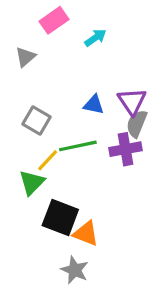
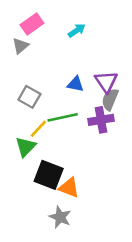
pink rectangle: (54, 20) -> (32, 24), moved

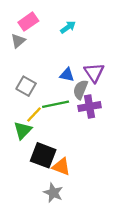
gray semicircle: (110, 99) -> (80, 90), moved

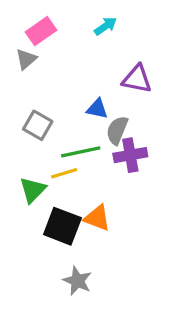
cyan arrow: (68, 27) -> (105, 26), moved
purple triangle: (94, 73) -> (137, 79), moved, turned -45
yellow line: (34, 114) -> (64, 173), moved, turned 30
orange triangle: (61, 167) -> (97, 218), moved

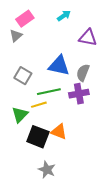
purple triangle: (137, 79) -> (88, 38), moved
blue triangle: (97, 109) -> (59, 66), size x1.6
gray semicircle: (117, 130) -> (83, 73), moved

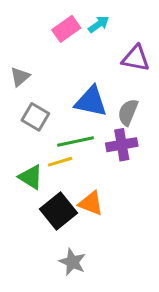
pink rectangle: (25, 19) -> (66, 29), moved
gray triangle: (16, 36) -> (20, 77), moved
green triangle: (20, 115) -> (31, 177), turned -42
black square: (38, 137) -> (58, 211), turned 30

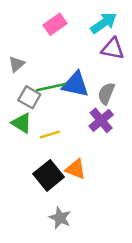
cyan arrow: (99, 24) -> (104, 23), moved, size x1.5
green line: (75, 142) -> (51, 87), moved
purple cross: (122, 145) -> (101, 120), turned -30
green triangle: (31, 177) -> (22, 123), moved

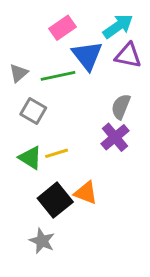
blue triangle: (75, 85) -> (87, 55), moved, turned 40
green line: (51, 87) -> (58, 76), moved
green triangle: (22, 123) -> (30, 158), moved
gray star: (60, 218) -> (42, 241), moved

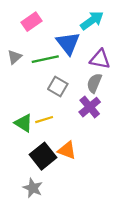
pink rectangle: (62, 28) -> (32, 22), moved
purple triangle: (128, 55) -> (100, 59), moved
gray square: (33, 111) -> (58, 87), moved

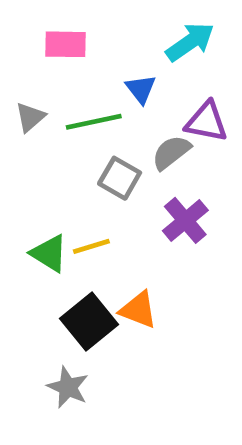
pink rectangle: (32, 22) -> (66, 44), turned 36
blue triangle: (68, 43) -> (141, 89), size x0.6
gray semicircle: (94, 83) -> (171, 152), moved, turned 30

